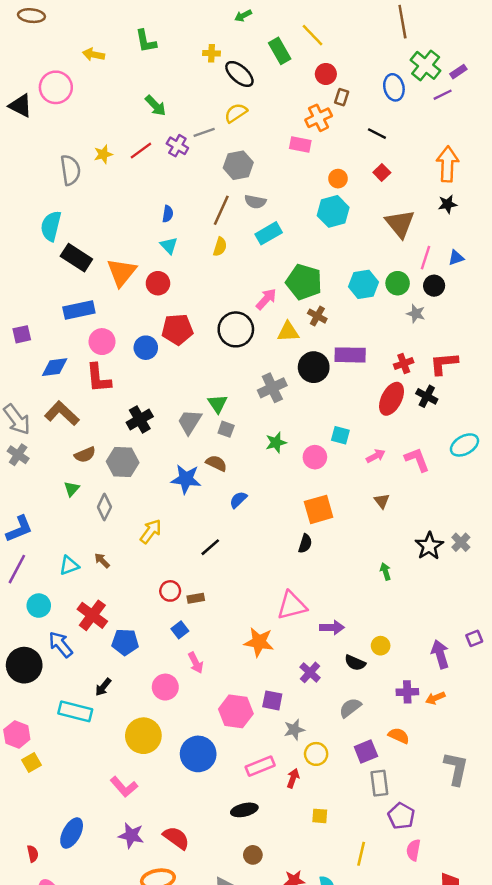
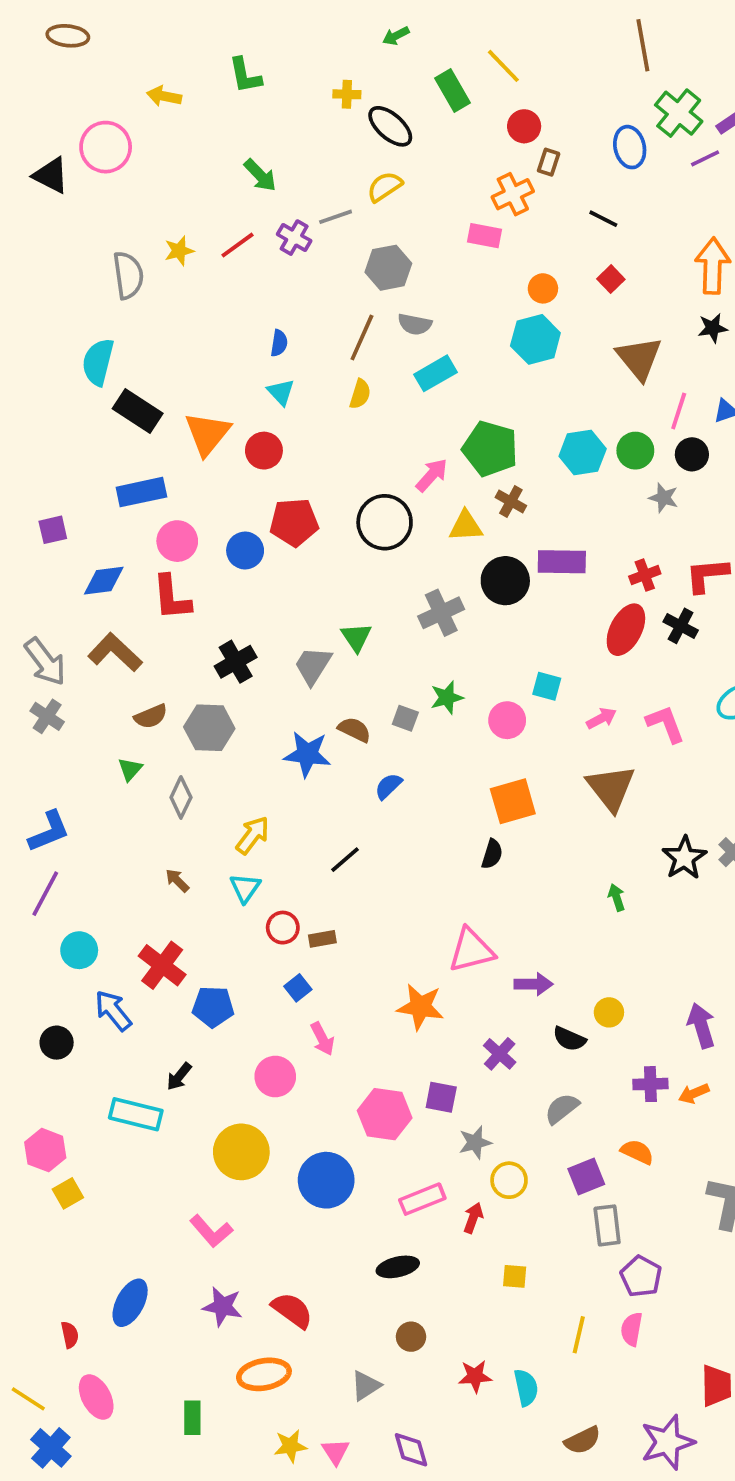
gray square: (226, 429) -> (405, 718), moved
brown triangle: (382, 501) -> (611, 788), size x2.0
cyan triangle: (69, 565) -> (245, 888), moved, turned -35
black circle: (24, 665) -> (57, 1043), size x0.6
pink semicircle: (413, 850) -> (632, 1329), moved

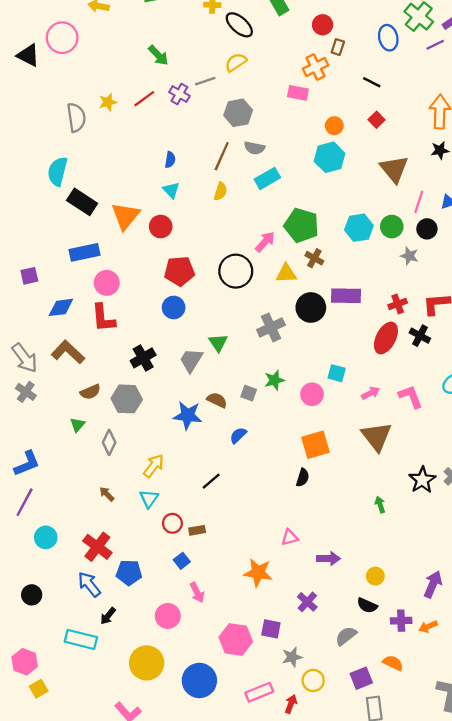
blue circle: (245, 550) -> (174, 307), moved
pink triangle: (471, 950) -> (290, 537), size x0.6
blue arrow: (113, 1011) -> (89, 584), moved
purple arrow: (701, 1026) -> (433, 584), turned 40
black semicircle: (569, 1039) -> (367, 605), moved

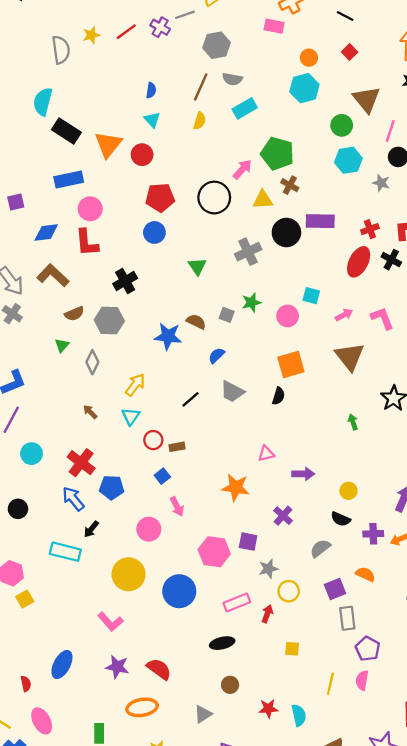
green circle: (392, 227) -> (342, 125), moved
cyan hexagon: (359, 228) -> (348, 160), moved
gray trapezoid: (191, 360) -> (232, 392), moved, turned -95

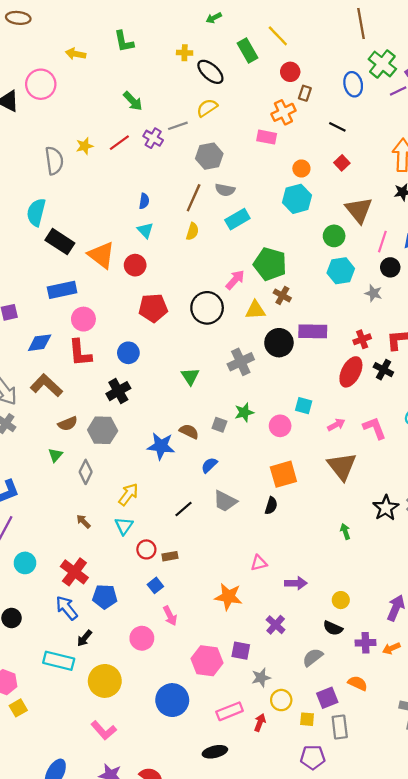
orange triangle: (108, 145) -> (101, 255), turned -32
blue circle: (154, 232) -> (128, 353), moved
yellow circle: (128, 574) -> (105, 681), moved
yellow square: (292, 649) -> (307, 719), moved
purple pentagon: (368, 649) -> (313, 757), moved, turned -30

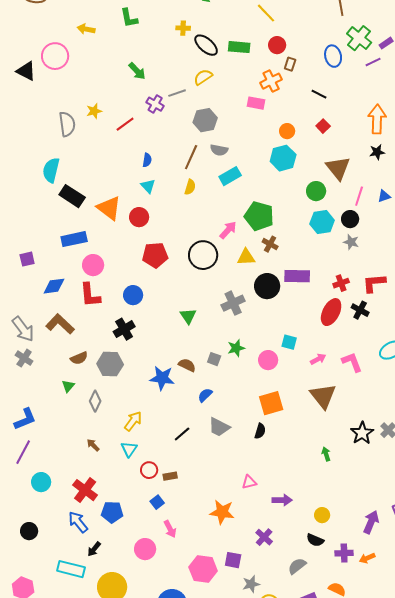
green rectangle: (248, 50) -> (239, 47), moved, turned -55
red line: (119, 143) -> (125, 124), moved
black circle: (390, 267) -> (350, 219), moved

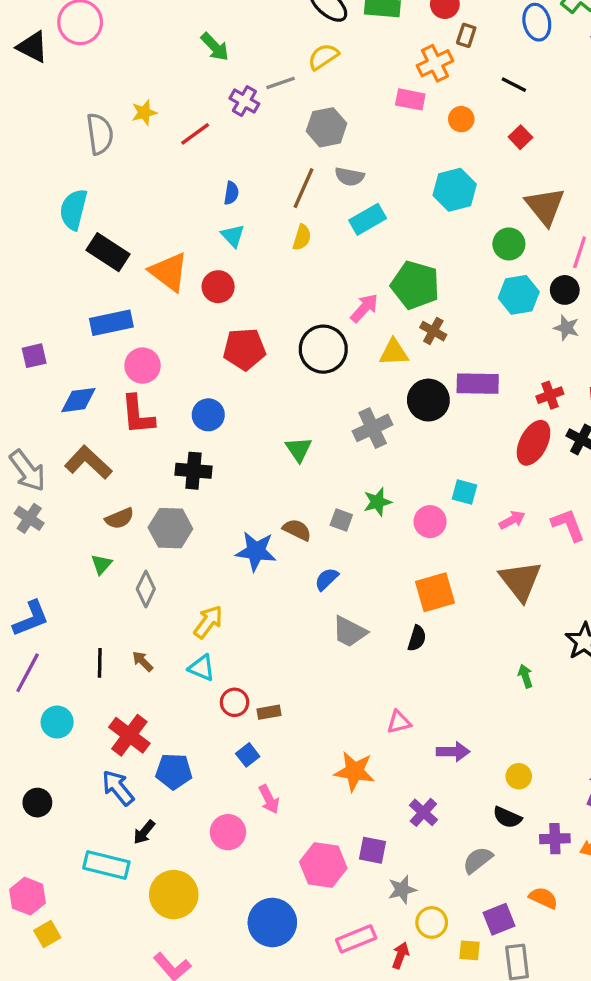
orange circle: (287, 131) -> (461, 119), moved
black cross: (124, 329) -> (193, 471), turned 35
black line: (182, 434) -> (100, 663), moved, turned -48
cyan triangle: (129, 449) -> (202, 668), turned -42

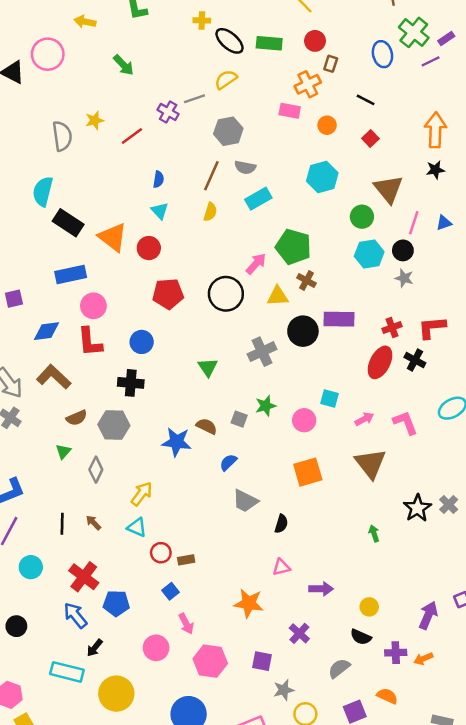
green arrow: (215, 47) -> (124, 65), moved
black semicircle: (417, 638) -> (281, 524), moved
pink hexagon: (323, 865) -> (210, 661), moved

